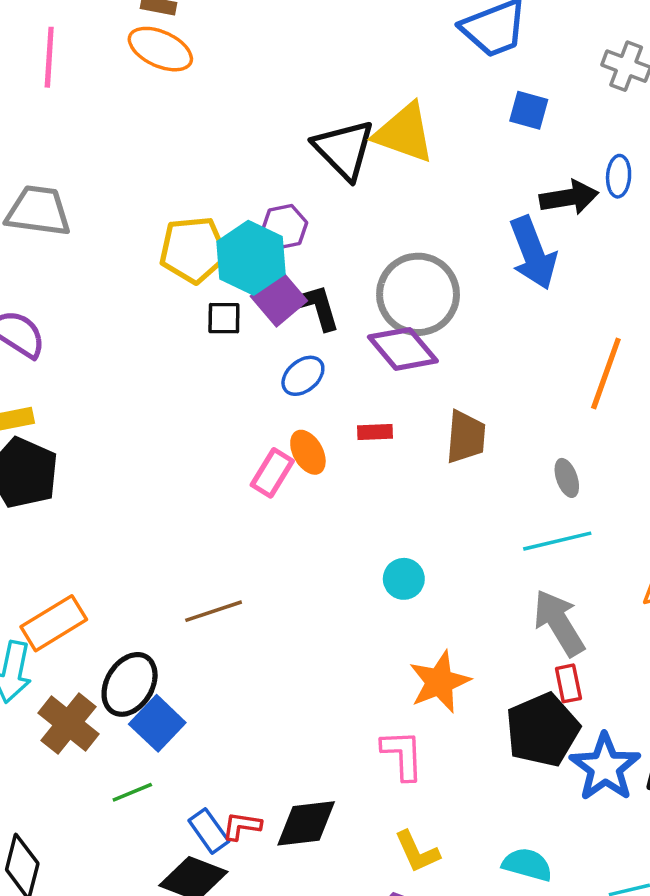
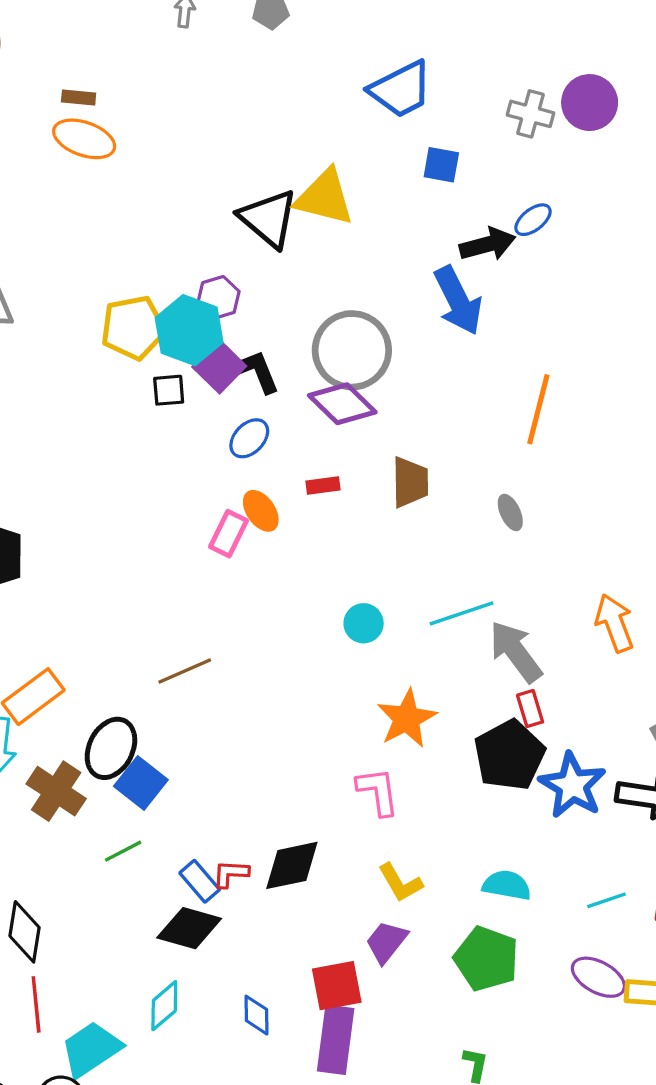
blue ellipse: (619, 176) -> (533, 220), turned 54
cyan line: (557, 541) -> (462, 613), moved

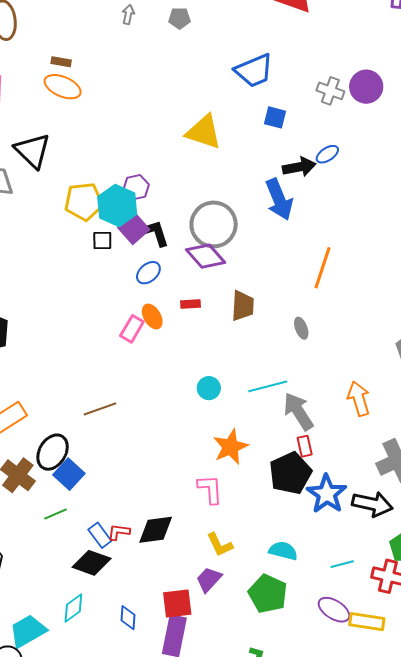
black triangle: (268, 218) -> (33, 151), moved

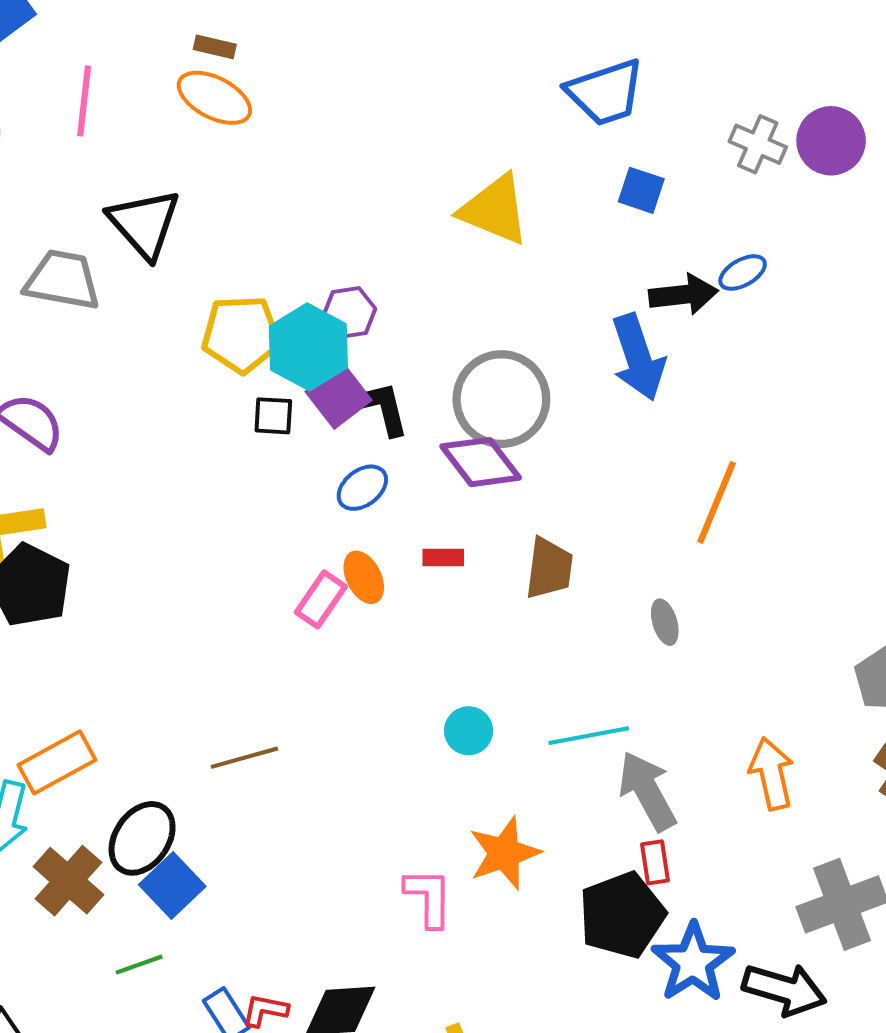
pink L-shape: (210, 489) -> (429, 897), moved

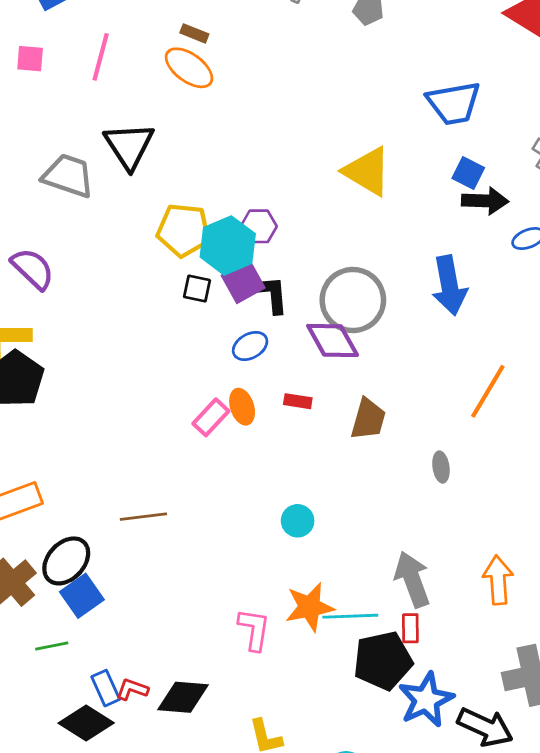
black arrow: (683, 294) -> (485, 201), moved
cyan line: (589, 736) -> (350, 616), moved

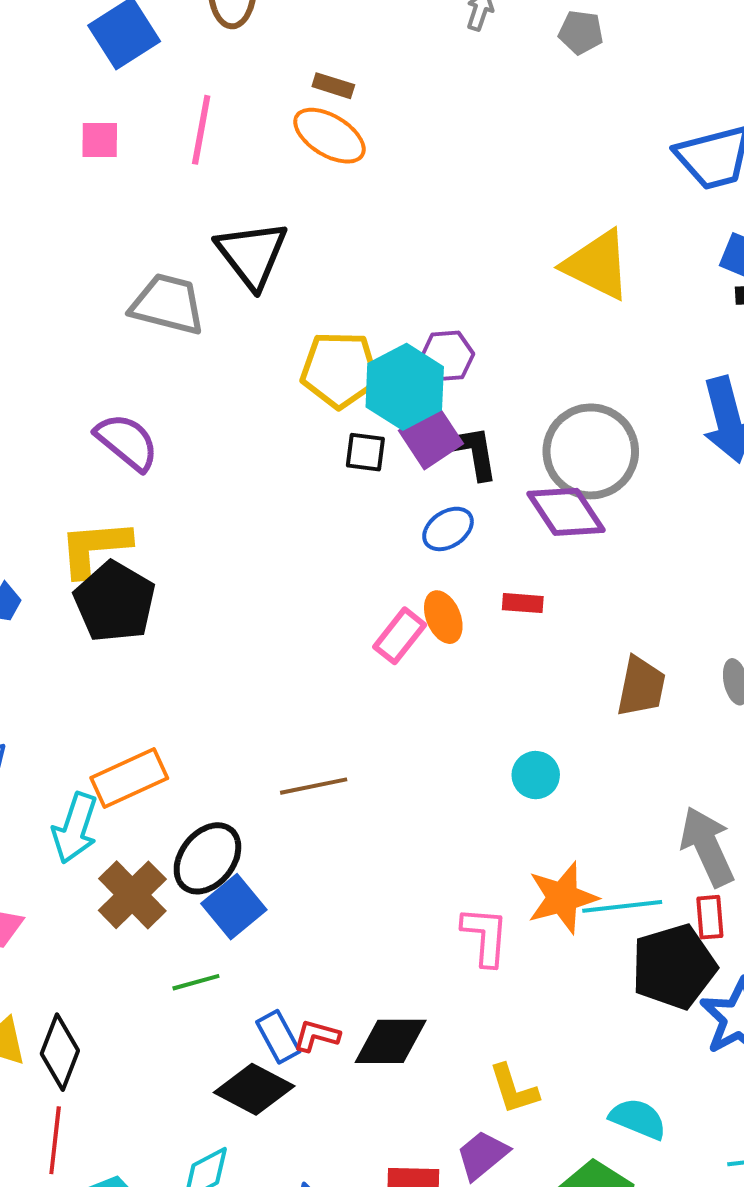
brown trapezoid: (368, 419) -> (641, 687), moved

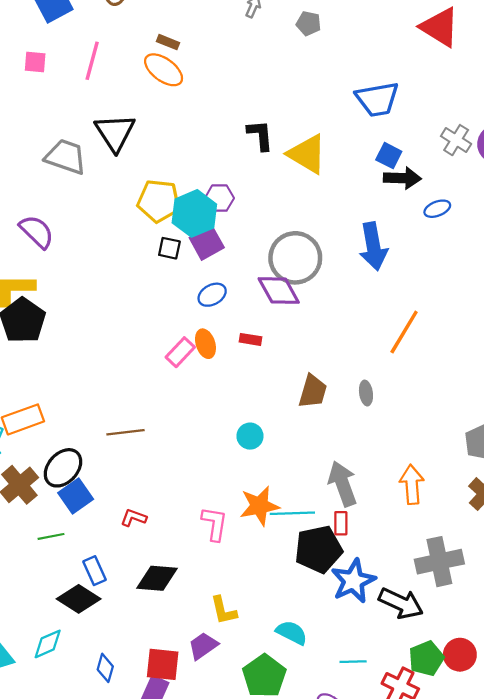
black L-shape: (474, 452) -> (260, 135), moved
red L-shape: (317, 1036) -> (134, 518), moved

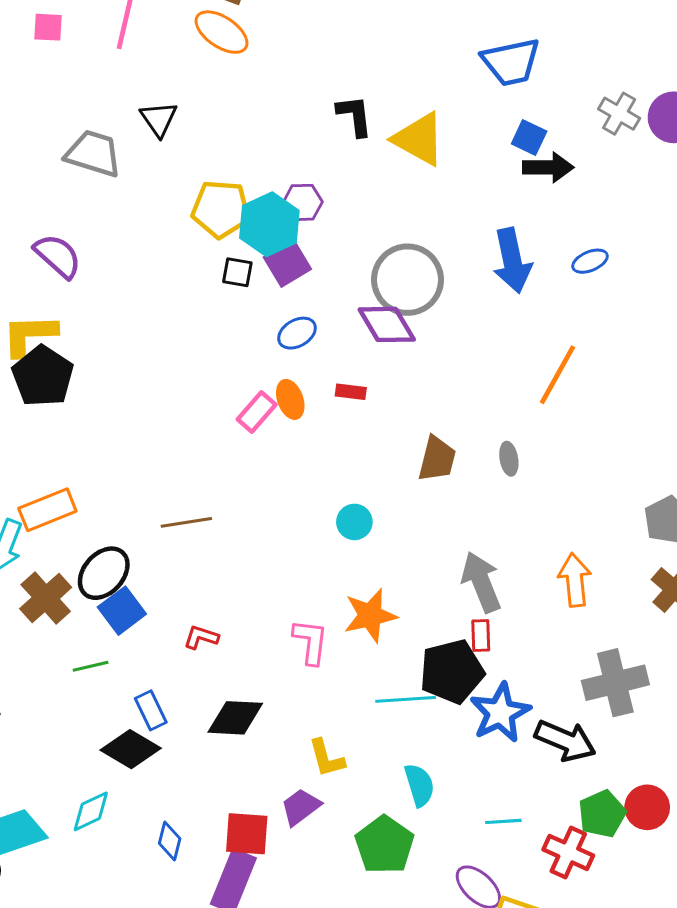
black triangle: (115, 133) -> (159, 119), size x0.7
blue ellipse: (437, 209) -> (590, 261), moved
cyan line: (292, 513) -> (406, 699), moved
cyan semicircle: (292, 633) -> (419, 785), turned 48

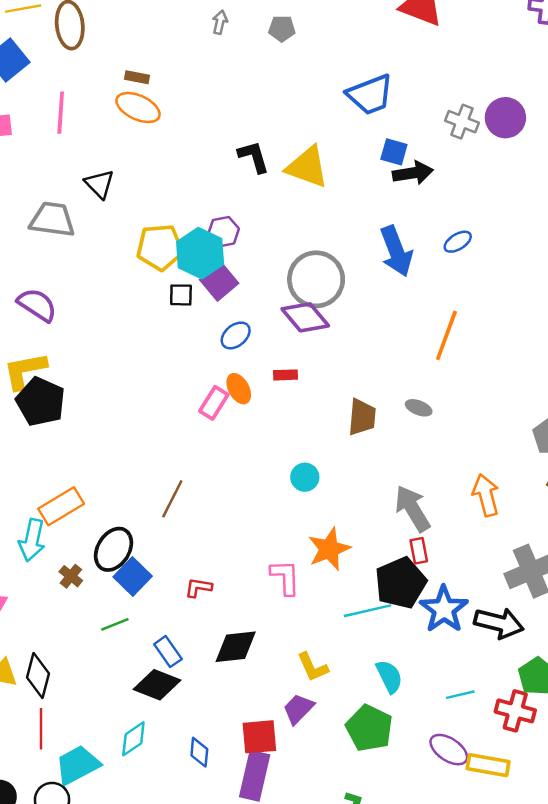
gray ellipse: (509, 459) -> (419, 408), turned -50
brown line: (186, 522) -> (172, 499), turned -45
brown cross: (46, 598) -> (71, 576), size x0.6

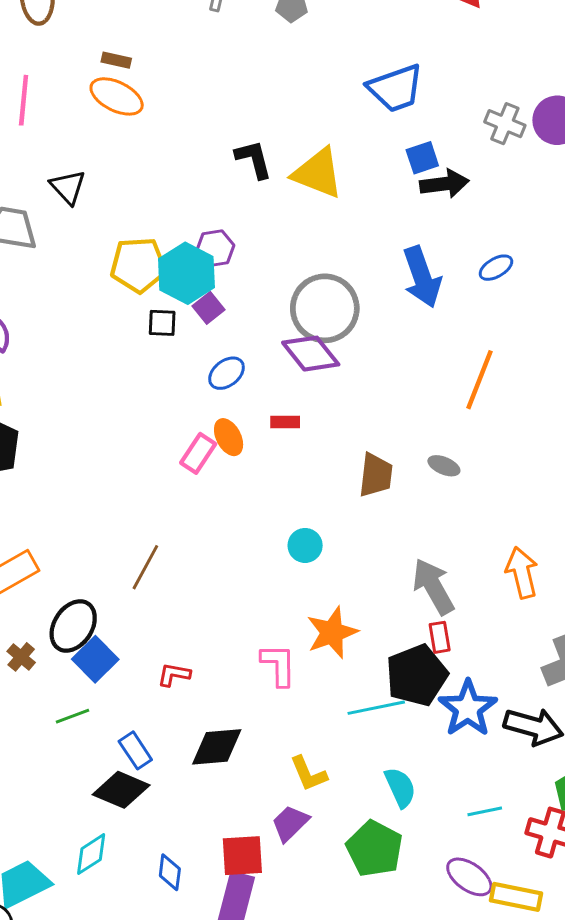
blue square: (394, 152) -> (422, 158), turned -36
purple square: (219, 282) -> (209, 308), size x0.7

